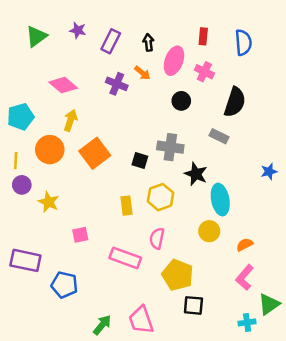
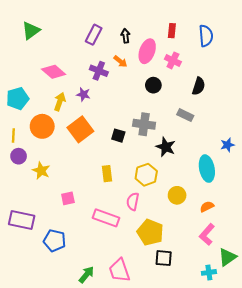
purple star: (78, 30) -> (83, 94), moved
black semicircle: (235, 102) -> (199, 86), size x0.7
yellow hexagon: (161, 197) -> (146, 175), moved
cyan ellipse: (220, 200) -> (207, 169), moved

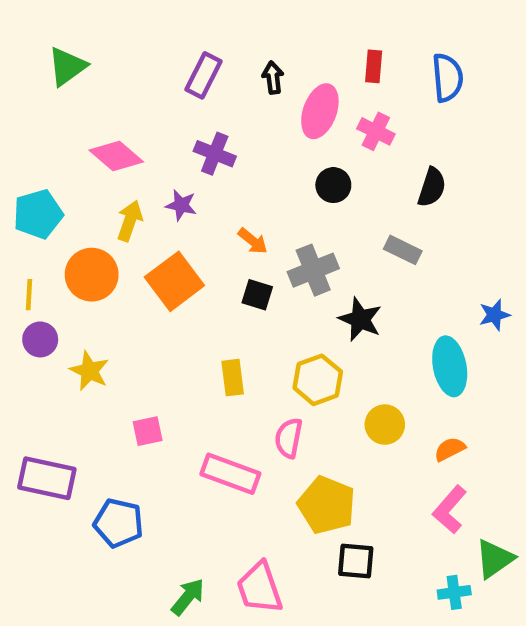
orange arrow: (120, 61) -> (253, 241), moved
gray cross: (144, 124) -> (313, 270), turned -30

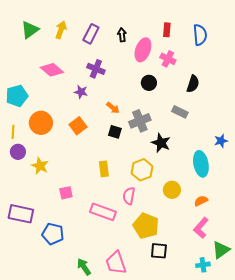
yellow arrow: (130, 221) -> (61, 30), moved
orange square: (174, 281) -> (78, 126), size x0.7
green arrow: (188, 597) -> (84, 267), turned -72

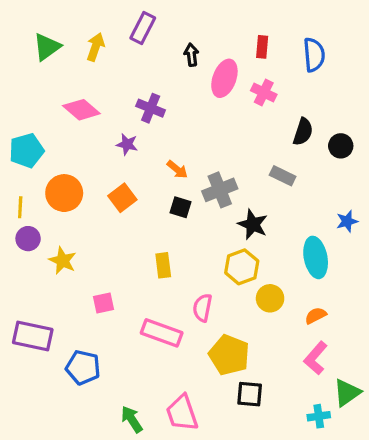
purple rectangle: (91, 34) -> (143, 28), moved
black circle: (149, 83) -> (341, 146), moved
yellow hexagon: (142, 170) -> (242, 267), moved

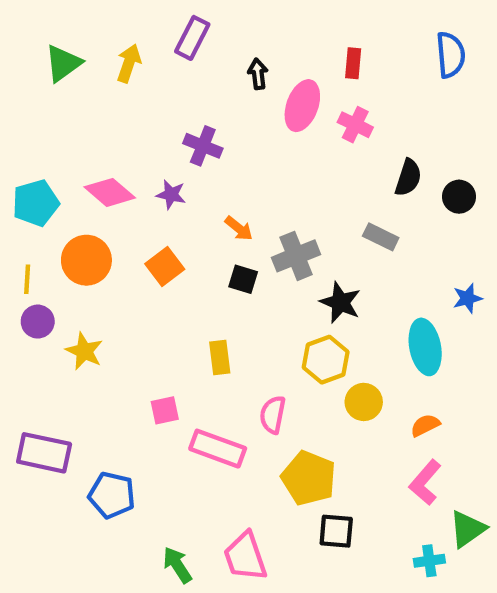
blue semicircle: (314, 55) -> (451, 55), moved
pink diamond: (81, 110) -> (110, 192), moved
pink square: (103, 303) -> (165, 410), moved

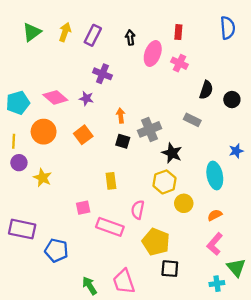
purple rectangle: (192, 38) -> (93, 35), moved
orange arrow: (239, 228) -> (121, 116), turned -136
green triangle: (467, 529) -> (236, 268), turned -36

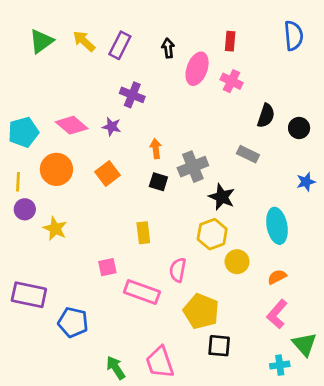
yellow arrow: (65, 32) -> (84, 41), turned -66
blue star: (236, 151) -> (306, 182), moved

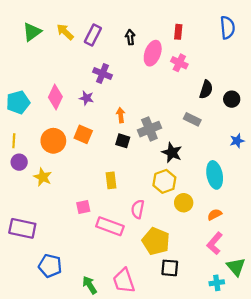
pink diamond: (72, 125) -> (55, 97), turned 75
orange circle: (56, 169) -> (53, 141), moved
orange square: (107, 173) -> (83, 134), turned -30
blue pentagon: (73, 322) -> (50, 266), moved

